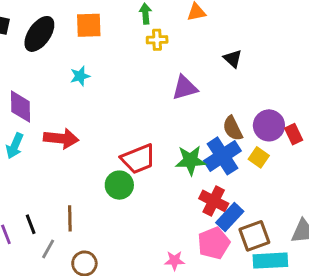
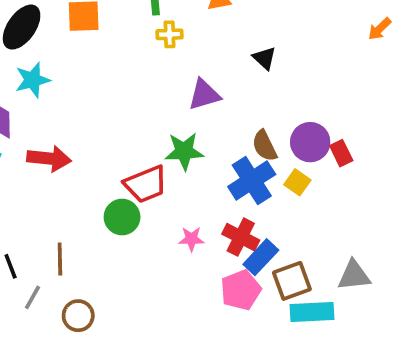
cyan star: (80, 76) -> (33, 80), moved, size x1.4
green star: (190, 160) -> (184, 151), moved
pink star: (175, 261) -> (191, 239), moved

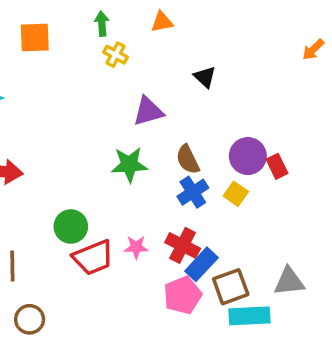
yellow cross: (170, 34) -> (116, 55), turned 30
brown semicircle: (264, 146) -> (188, 159), moved
blue cross: (252, 180) -> (193, 192), size x0.7
red trapezoid: (146, 184) -> (93, 257), moved

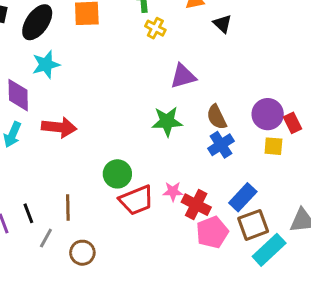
black triangle: (205, 77) -> (222, 24), moved
yellow square: (236, 194) -> (273, 146), moved, turned -30
red cross: (183, 245) -> (196, 205), moved
blue rectangle: (201, 264) -> (243, 197), moved
cyan rectangle: (250, 316) -> (269, 250), turned -40

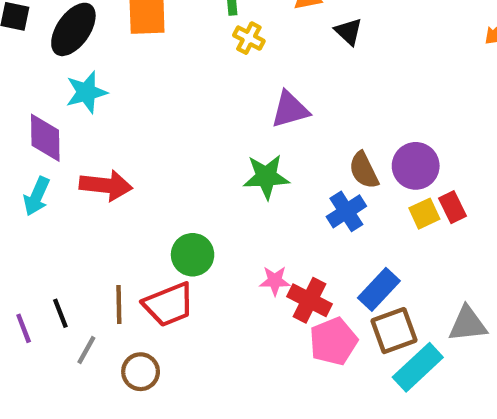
brown semicircle: (217, 117) -> (364, 170), moved
red rectangle: (292, 123) -> (453, 207), moved
yellow square: (273, 146) -> (424, 214), turned -30
red trapezoid: (136, 200) -> (169, 305), moved

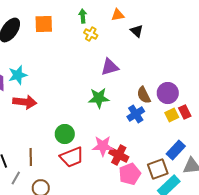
cyan star: (86, 92) -> (18, 75), moved
pink star: (275, 281) -> (103, 146), size x1.5
blue rectangle: (379, 289) -> (176, 150), moved
red trapezoid: (169, 305) -> (72, 157), moved

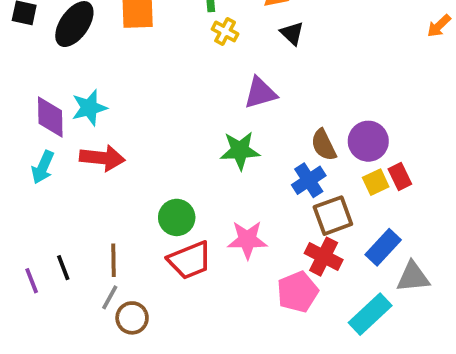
black triangle: (137, 31) -> (292, 33), moved
red cross: (119, 155) -> (324, 257), moved
brown square: (158, 169) -> (333, 216), moved
gray line: (16, 178) -> (110, 297), moved

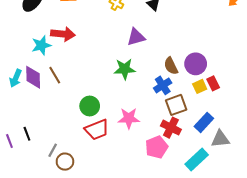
purple diamond: (50, 117) -> (33, 77), moved
red arrow: (102, 158) -> (63, 34), moved
brown line: (113, 260) -> (55, 75), moved, turned -30

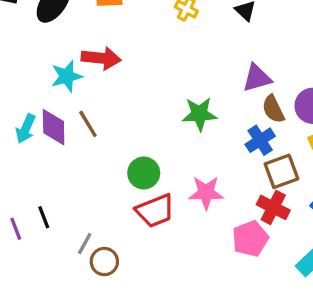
purple triangle: (136, 37) -> (257, 78), moved

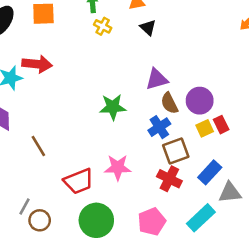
brown line: (88, 124) -> (38, 146), moved
green circle: (144, 173) -> (96, 220), moved, size x1.4
pink pentagon: (250, 239) -> (152, 222), moved

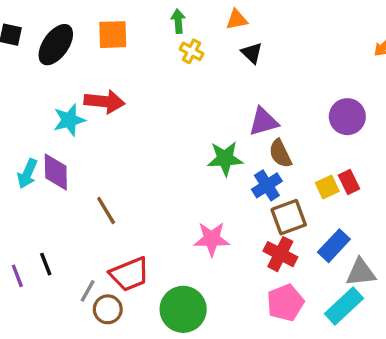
purple circle: (200, 101) -> (347, 117), moved
green star: (113, 107) -> (225, 159), moved
red trapezoid: (79, 181) -> (130, 274), moved
cyan rectangle: (201, 218) -> (344, 306), moved
pink pentagon: (152, 222) -> (285, 303), moved

